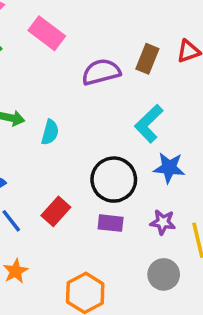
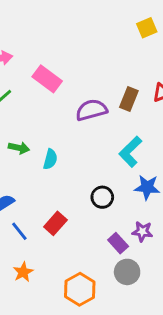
black circle: (114, 180) -> (102, 197), size x0.6
purple rectangle: (111, 223) -> (118, 243), moved, turned 42
gray circle: (164, 274) -> (127, 272), moved

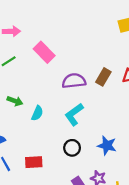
cyan L-shape: (130, 152) -> (74, 114), moved
red rectangle: (55, 223) -> (34, 162), turned 36

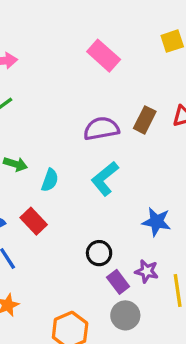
pink rectangle: (44, 52) -> (104, 56), moved
black circle: (72, 148) -> (99, 253), moved
red rectangle: (34, 162) -> (34, 221), moved, turned 54

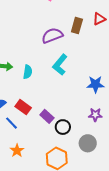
red rectangle: (34, 221) -> (23, 107), moved
black circle: (99, 253) -> (63, 127), moved
purple rectangle: (118, 282) -> (47, 116), moved

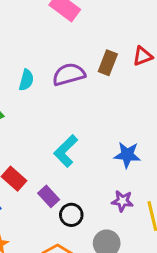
cyan L-shape: (60, 65) -> (66, 151), moved
cyan semicircle: (28, 72) -> (26, 80), moved

